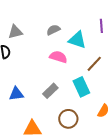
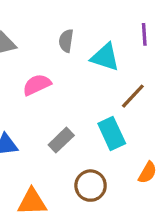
gray semicircle: (53, 30) -> (66, 41), turned -56
pink semicircle: (58, 57) -> (37, 85), moved, turned -42

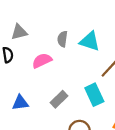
gray semicircle: (66, 41) -> (62, 39), moved

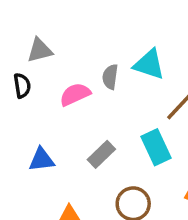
gray semicircle: (62, 39) -> (110, 77), moved

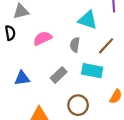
gray semicircle: (110, 77) -> (75, 45), moved
cyan rectangle: (156, 147) -> (92, 71), turned -54

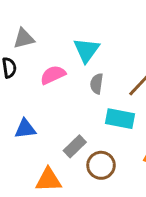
cyan triangle: (88, 20) -> (86, 50), moved, turned 48
gray rectangle: (59, 75) -> (75, 146), moved

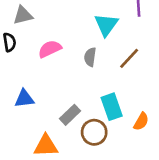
cyan triangle: (86, 50) -> (106, 25), moved
cyan rectangle: (120, 119) -> (112, 107), moved, turned 60

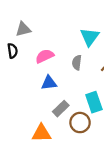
blue triangle: (24, 99) -> (49, 83), moved

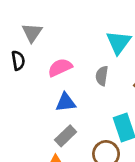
gray triangle: (23, 29) -> (32, 33), turned -42
gray rectangle: (61, 109) -> (66, 136), moved

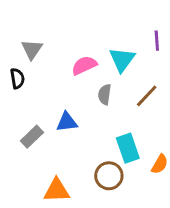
pink semicircle: (60, 67) -> (84, 65), moved
gray rectangle: (66, 136) -> (32, 137), moved

